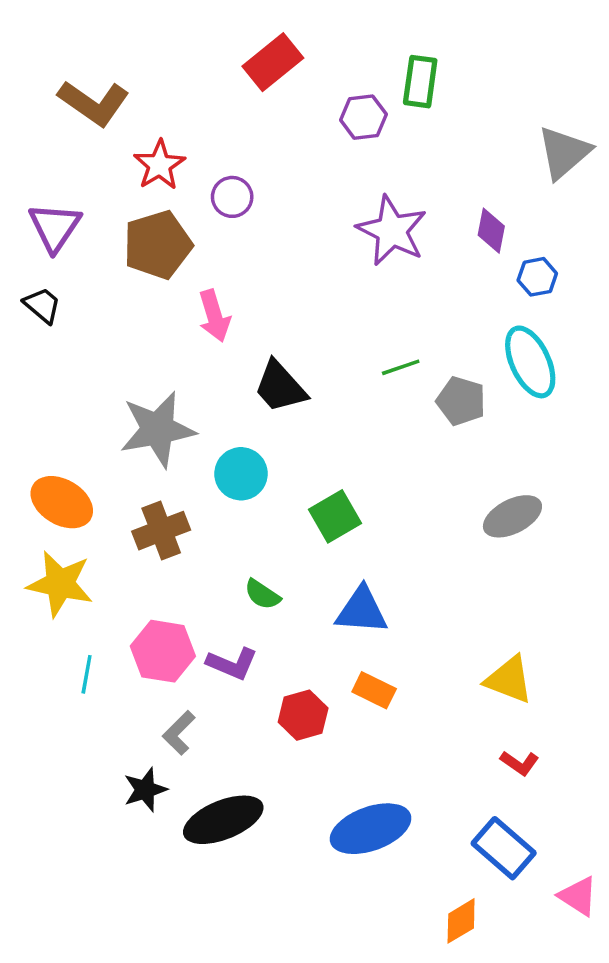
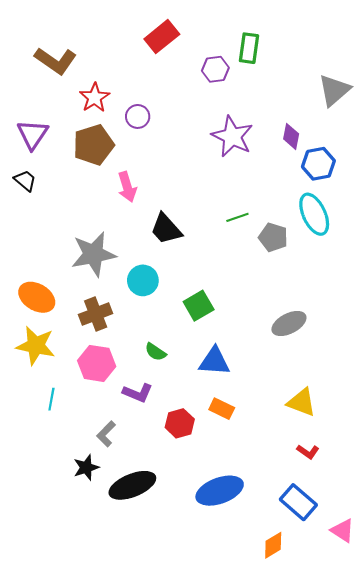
blue hexagon: (537, 277) -> (318, 164), size x1.4
gray ellipse: (512, 516) -> (289, 324), moved
pink hexagon: (163, 651) -> (97, 363), moved

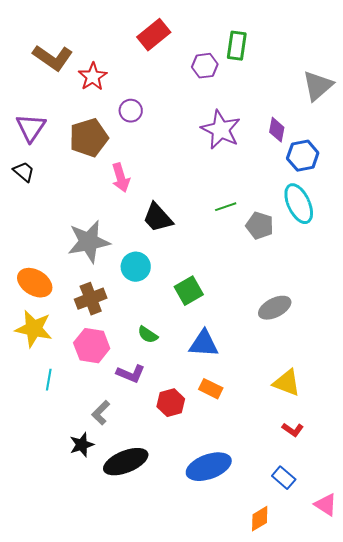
red star: (95, 98) -> (93, 77), moved
blue rectangle: (298, 502) -> (284, 478), size x0.7

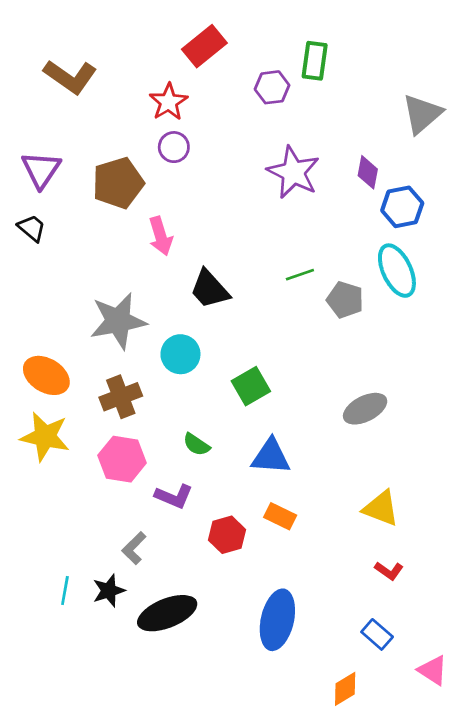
red star: (93, 77) -> (169, 102), moved
cyan line: (49, 380) -> (65, 591), moved
blue ellipse: (209, 467) -> (277, 620), turned -57

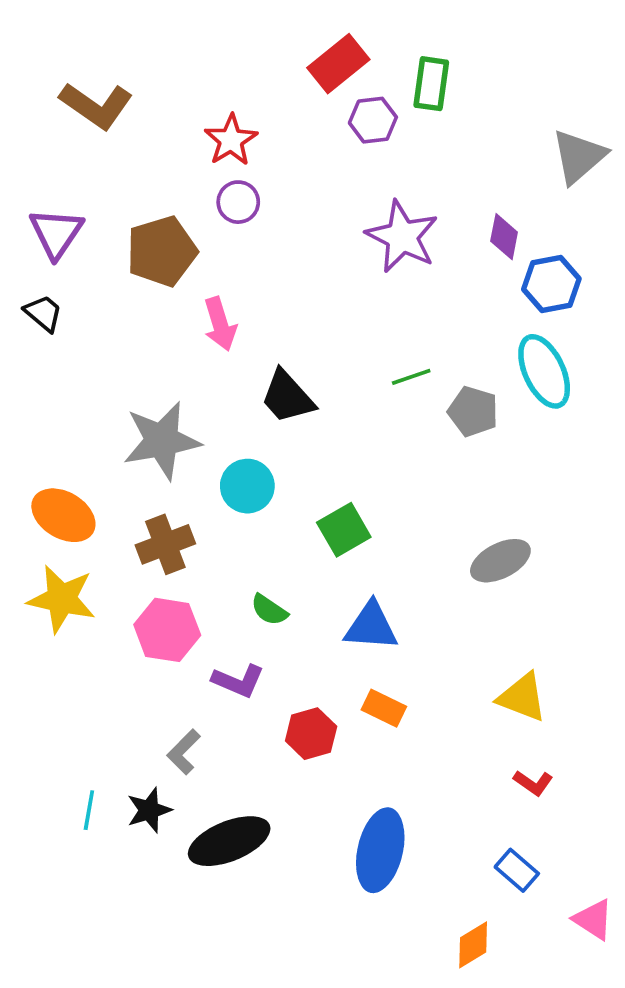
red rectangle: (204, 46) -> (338, 64), moved

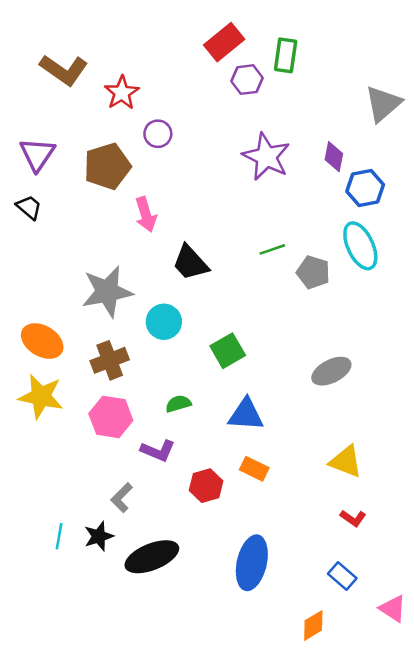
red star: (231, 140) -> (122, 93), moved
green semicircle: (269, 610) -> (178, 404), turned 130

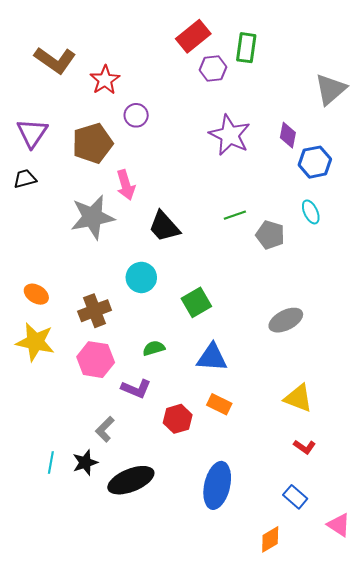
black trapezoid: (29, 207) -> (25, 179), turned -55
cyan ellipse: (360, 246) -> (311, 212), size x0.6
gray star: (107, 292) -> (92, 217), moved
orange ellipse: (42, 341) -> (36, 294), size x0.7

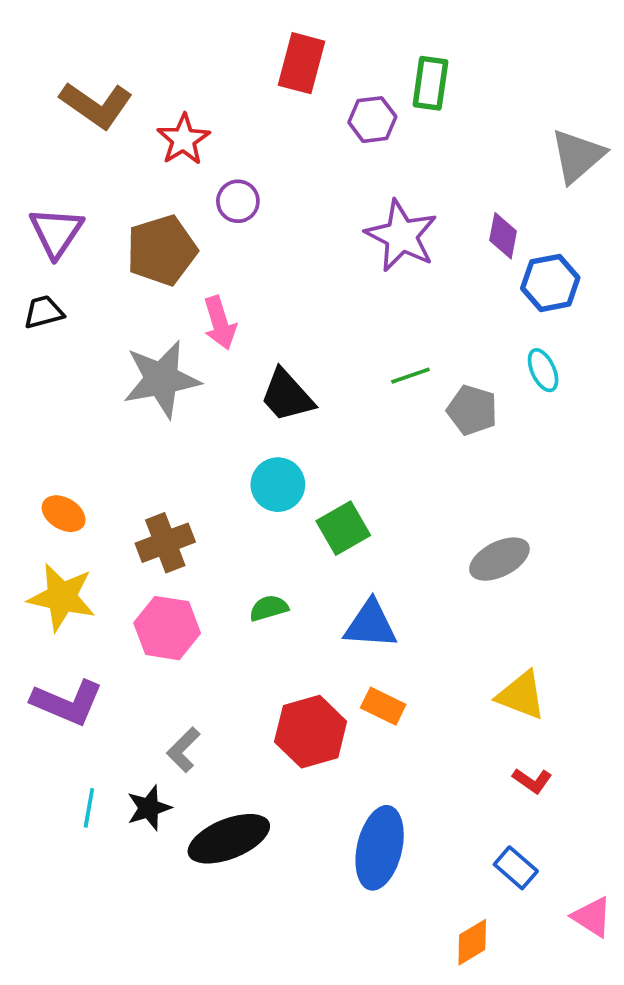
red rectangle: (193, 36) -> (301, 63), moved, turned -36
cyan circle: (141, 277) -> (278, 485), moved
purple L-shape: (136, 389) -> (67, 703), moved, size x1.4
red hexagon: (178, 419) -> (311, 732), size x1.4

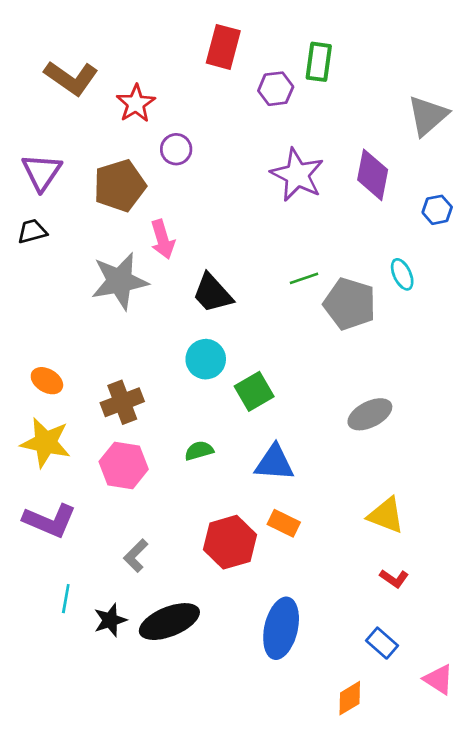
purple diamond: (503, 236) -> (373, 175), size x1.5
blue hexagon: (550, 283) -> (437, 210), moved, size x0.7
gray pentagon: (472, 410) -> (350, 304), size x1.4
black star: (149, 808) -> (110, 620), moved

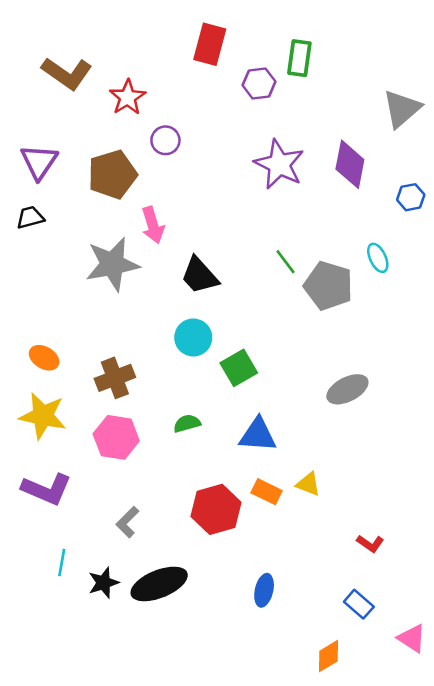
green line: (304, 278) -> (286, 262), turned 72
yellow triangle: (386, 515) -> (308, 484), moved, size x0.7
blue ellipse: (281, 628) -> (264, 590), size x0.6

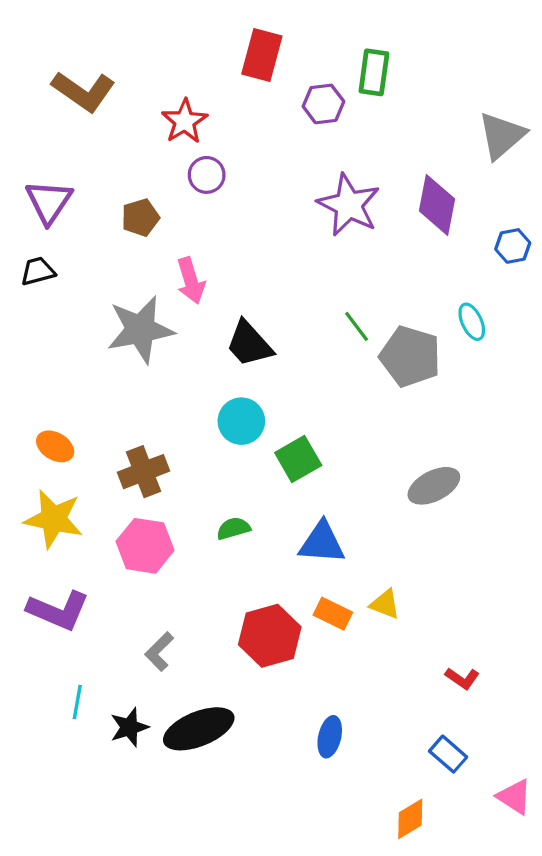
red star: (128, 97) -> (185, 121), moved
brown pentagon: (112, 174) -> (140, 218), size x0.6

